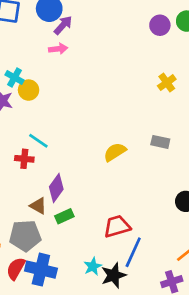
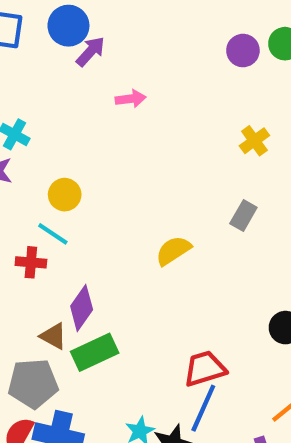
pink arrow: (58, 49) -> (131, 99), moved
yellow circle: (29, 90) -> (65, 195), moved
gray rectangle: (160, 142) -> (243, 215), moved, turned -72
green rectangle: (64, 216) -> (95, 352), size x1.5
red trapezoid: (117, 226) -> (205, 369), moved

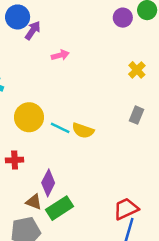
yellow circle: (65, 195) -> (29, 117), size x1.5
cyan line: (53, 234) -> (60, 128), moved
yellow semicircle: (173, 251) -> (83, 131), moved, turned -120

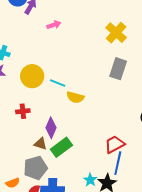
yellow cross: (137, 70) -> (116, 33), size x1.5
gray rectangle: (136, 115) -> (118, 69), size x1.5
yellow semicircle: (83, 131) -> (75, 97), moved

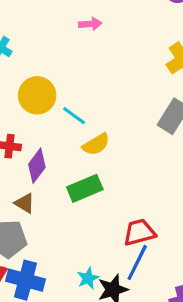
yellow semicircle: (75, 97) -> (96, 144), turned -60
purple diamond: (51, 128) -> (37, 166), moved
green rectangle: (61, 147) -> (85, 188), moved

